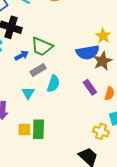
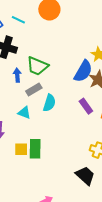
blue semicircle: (88, 52) -> (83, 71), turned -50
blue arrow: (22, 55) -> (17, 75), turned -64
cyan triangle: (28, 93) -> (24, 113), turned -40

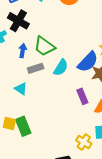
cyan semicircle: (49, 103) -> (61, 67), moved
green rectangle: (35, 149) -> (23, 126), turned -36

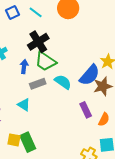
black cross: (18, 21) -> (38, 42), moved, turned 30
cyan semicircle: (61, 67) -> (63, 82), turned -84

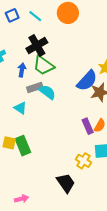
cyan semicircle: (63, 82) -> (47, 92), moved
purple rectangle: (86, 110) -> (88, 126), moved

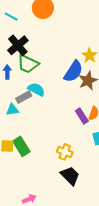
gray rectangle: (35, 88) -> (24, 97), moved
cyan triangle: (20, 108) -> (12, 110), turned -32
yellow cross: (83, 161) -> (65, 152), moved

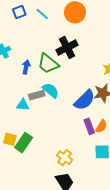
black cross: (18, 45) -> (67, 47), moved
blue semicircle: (73, 71) -> (84, 100), moved
green rectangle: (21, 146) -> (24, 143), turned 54

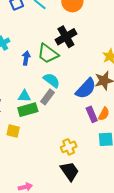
gray rectangle: (37, 95) -> (47, 97), moved, turned -35
green rectangle: (24, 143) -> (28, 110), moved, turned 42
yellow cross: (65, 158) -> (69, 147), turned 35

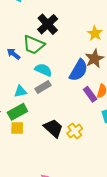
blue arrow: (26, 58) -> (14, 54), turned -48
gray rectangle: (47, 97) -> (43, 87), turned 35
green rectangle: (28, 110) -> (17, 112), moved
black trapezoid: (70, 171) -> (53, 128), moved

